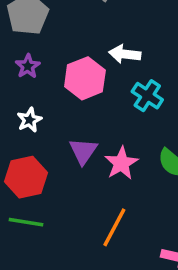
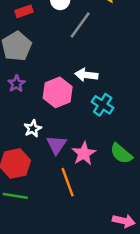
white star: (29, 120) -> (33, 129), moved
orange line: (114, 227) -> (68, 182), moved, turned -48

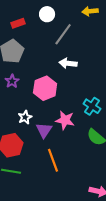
white arrow: (86, 75) -> (68, 63), moved
cyan cross: (103, 105) -> (92, 106), moved
pink star: (84, 154) -> (65, 120), moved, turned -30

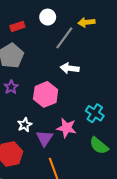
yellow arrow: (90, 11) -> (86, 22), moved

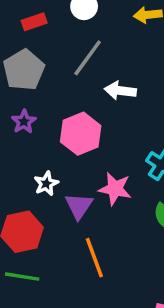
gray line: (64, 38) -> (88, 58), moved

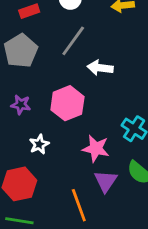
purple star: (24, 122) -> (21, 105), moved, turned -30
purple triangle: (79, 206) -> (106, 181), moved

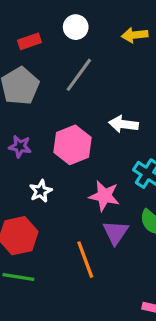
white arrow: (100, 68) -> (123, 124), moved

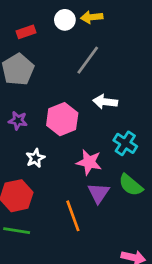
yellow arrow: (135, 35) -> (92, 17), moved
gray line: (79, 75) -> (88, 60), moved

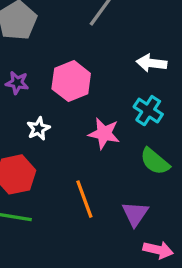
white arrow: (105, 102) -> (152, 63), moved
purple triangle: (98, 193) -> (135, 214), moved

